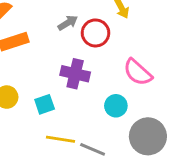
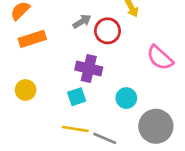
pink semicircle: (138, 72) -> (160, 58), moved
cyan square: (45, 104) -> (77, 97), moved

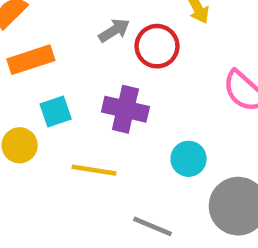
cyan square: (77, 97) -> (56, 111), moved
yellow line: (75, 129) -> (94, 170), moved

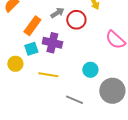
orange rectangle: (31, 60) -> (32, 26), moved, turned -36
purple cross: (125, 109) -> (52, 43), moved

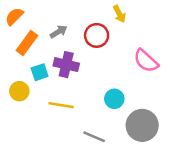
gray arrow: (57, 13) -> (59, 32), moved
orange rectangle: (32, 26) -> (27, 43), moved

